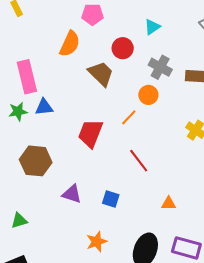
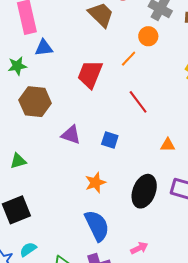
green star: (18, 111) -> (17, 66), moved

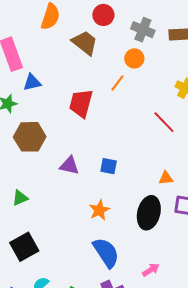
red line: (138, 102) -> (164, 122), moved
orange triangle: (168, 145) -> (166, 178), moved

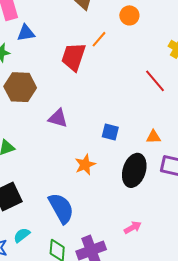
orange line: (117, 83) -> (99, 39), moved
blue square: (109, 166) -> (110, 132), moved
blue semicircle: (106, 253) -> (61, 208), moved

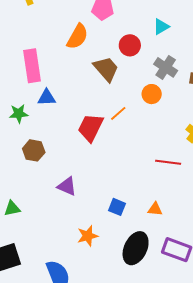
red line: (155, 81) -> (168, 162), turned -50
brown hexagon: (20, 87) -> (34, 150), size x0.7
orange triangle: (153, 137) -> (155, 209), moved

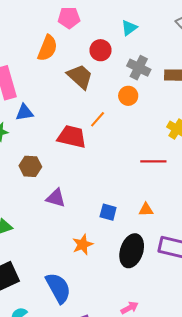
red trapezoid: (91, 128) -> (72, 137), turned 84
brown hexagon: (34, 150) -> (30, 166), moved

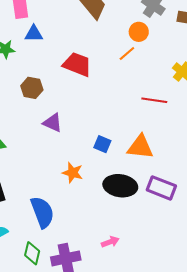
orange line: (98, 119) -> (127, 54), moved
orange triangle: (146, 210) -> (140, 147), size x1.8
orange star: (83, 245) -> (73, 173), turned 30
black ellipse: (132, 251) -> (120, 186), turned 72

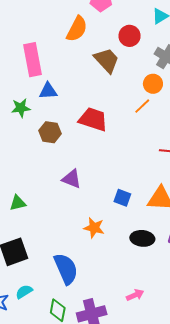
brown hexagon: (32, 88) -> (50, 132), moved
black ellipse: (120, 186) -> (142, 238), size x0.7

